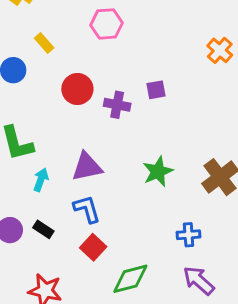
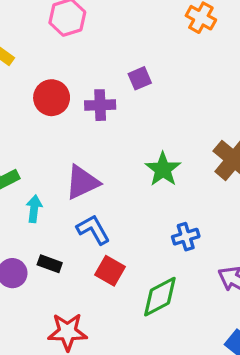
blue cross: (189, 235) -> (186, 237), moved

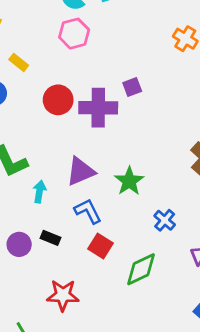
purple cross: (100, 105) -> (98, 108), size x1.5
green star: (163, 169) -> (129, 181), moved
blue cross: (186, 237) -> (165, 220), turned -35

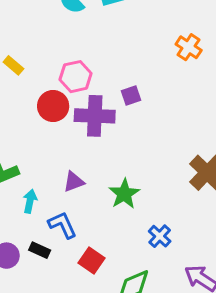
pink hexagon: (74, 34) -> (76, 77), moved
purple triangle: (81, 171) -> (74, 182), size x0.7
blue L-shape: (88, 211) -> (62, 225), moved

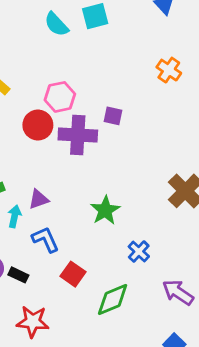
purple square: (131, 95) -> (113, 116), turned 30
purple triangle: (74, 182) -> (39, 199), moved
black rectangle: (40, 250) -> (18, 275), moved

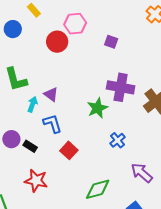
purple cross: (78, 135) -> (121, 87), moved
purple triangle: (39, 199) -> (51, 94), turned 49
green diamond: (113, 300) -> (98, 189), moved

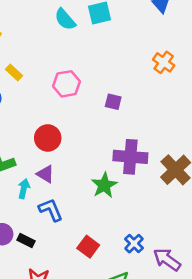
red circle: (57, 42) -> (48, 138), moved
blue cross: (118, 140) -> (134, 244), moved
red square: (69, 150) -> (88, 247), moved

